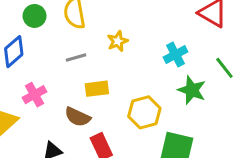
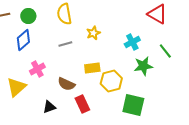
green circle: (35, 16) -> (28, 16), moved
yellow rectangle: (97, 89) -> (92, 68), moved
green star: (192, 90) -> (143, 66), turned -30

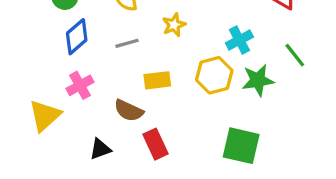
blue diamond: (23, 40) -> (77, 37), moved
yellow rectangle: (92, 68) -> (157, 80), moved
yellow hexagon: (111, 81) -> (214, 75), moved

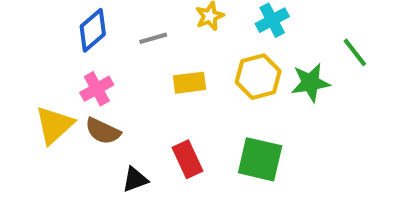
cyan cross: (239, 40) -> (272, 20), moved
brown semicircle: (129, 110) -> (103, 131), moved
green square: (241, 146) -> (260, 159), moved
black triangle: (100, 149) -> (135, 179), moved

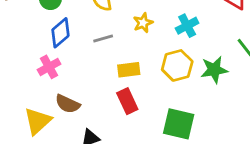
pink cross: (97, 89) -> (49, 67), moved
yellow triangle: (54, 125) -> (38, 121), moved
red rectangle: (188, 159) -> (127, 101), moved

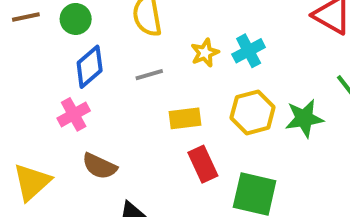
cyan cross: (187, 26) -> (249, 51), moved
red rectangle: (127, 101) -> (203, 164), moved
yellow triangle: (38, 121) -> (32, 182), moved

